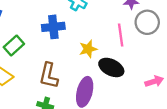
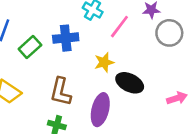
pink line: (121, 35) -> (119, 27), moved, turned 45
green rectangle: (14, 45) -> (30, 47), moved

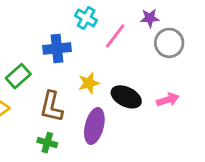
green rectangle: (30, 47) -> (18, 76), moved
yellow star: (104, 62) -> (89, 83), moved
pink arrow: (177, 98) -> (168, 100), moved

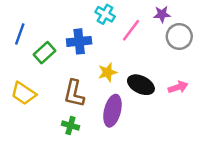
green rectangle: (18, 76) -> (44, 53), moved

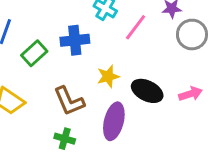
brown L-shape: (74, 93) -> (69, 101), turned -36

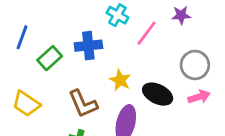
gray circle: (192, 34) -> (195, 65), moved
yellow star: (108, 76) -> (120, 80), turned -30

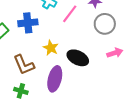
gray circle: (195, 65) -> (105, 24), moved
pink arrow: (199, 97) -> (115, 53), moved

